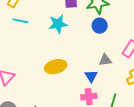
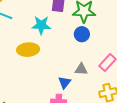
yellow ellipse: (56, 67) -> (28, 50), moved

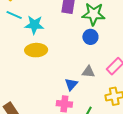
cyan star: (41, 25) -> (34, 25), moved

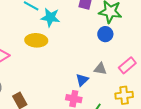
yellow ellipse: (36, 50) -> (36, 40), moved

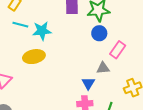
pink rectangle: (127, 65) -> (118, 50), moved

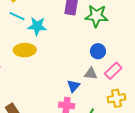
blue circle: (99, 33) -> (98, 51), moved
pink rectangle: (118, 50) -> (113, 71), moved

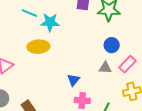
blue triangle: (73, 86) -> (73, 80), moved

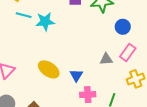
blue circle: (112, 45) -> (123, 27), moved
yellow ellipse: (38, 47) -> (49, 69), moved, turned 45

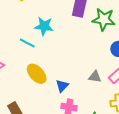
cyan line: (24, 15) -> (27, 43), moved

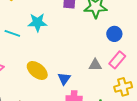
cyan line: (27, 43) -> (12, 33), moved

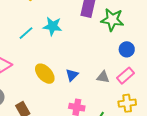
cyan line: (12, 33) -> (26, 33), turned -70
blue triangle: (64, 79) -> (72, 75), moved

